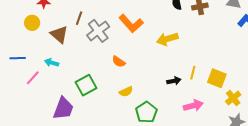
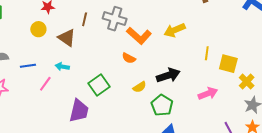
orange L-shape: (131, 23) -> (139, 36), moved
gray cross: (98, 31) -> (115, 19), moved, turned -30
yellow line: (193, 73) -> (207, 53), moved
black arrow: (174, 81) -> (168, 75), moved, size x1.6

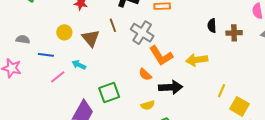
brown line: (85, 19) -> (113, 25), turned -48
yellow circle: (38, 29) -> (64, 32), moved
black arrow: (168, 75) -> (171, 87), moved

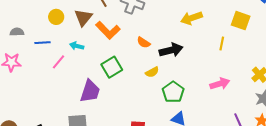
brown triangle: (91, 38) -> (83, 18), turned 30
orange L-shape: (161, 56) -> (108, 30), moved
yellow square: (239, 106) -> (241, 21), moved

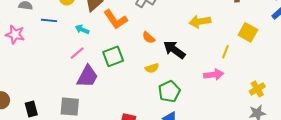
black arrow: (171, 50) -> (174, 50), turned -140
pink line: (58, 62) -> (77, 53), moved
pink arrow: (220, 84) -> (214, 75), moved

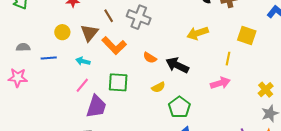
green square: (113, 56) -> (118, 82), turned 35

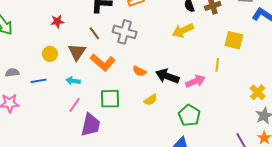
yellow arrow: (198, 33) -> (183, 30), moved
pink arrow: (220, 83) -> (195, 81), moved
green pentagon: (179, 107) -> (189, 115), moved

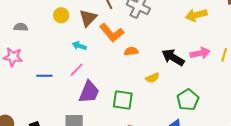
orange semicircle: (139, 71) -> (131, 51), moved, turned 136
blue line: (39, 81) -> (44, 76), moved
pink arrow: (195, 81) -> (200, 53), moved
green square: (110, 99) -> (123, 100), moved

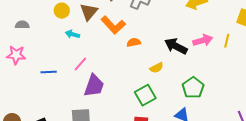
cyan arrow: (79, 46) -> (72, 34), moved
green square: (123, 100) -> (145, 95), moved, turned -35

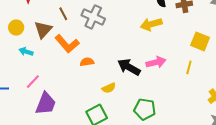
yellow line: (227, 41) -> (189, 67), moved
green pentagon: (193, 88) -> (145, 109), turned -30

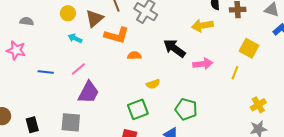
orange L-shape: (67, 44) -> (117, 35), turned -40
black arrow: (129, 67) -> (174, 48), moved

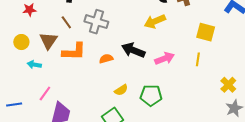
orange semicircle: (134, 56) -> (106, 59), moved
green pentagon: (186, 109) -> (151, 95), moved

